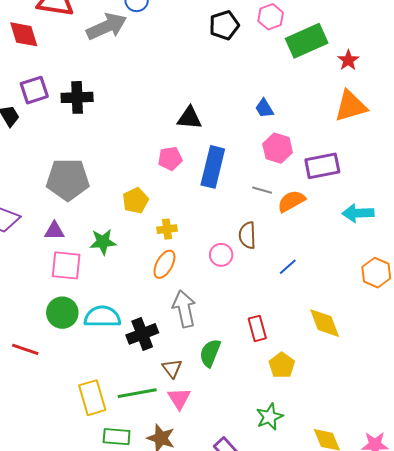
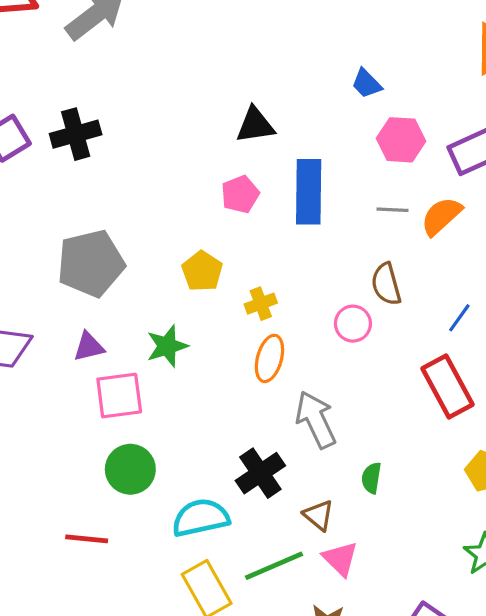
cyan semicircle: (102, 317) -> (201, 518), moved
red rectangle: (257, 328) -> (447, 386), moved, size x1.5
green semicircle: (210, 353) -> (371, 478), size x0.7

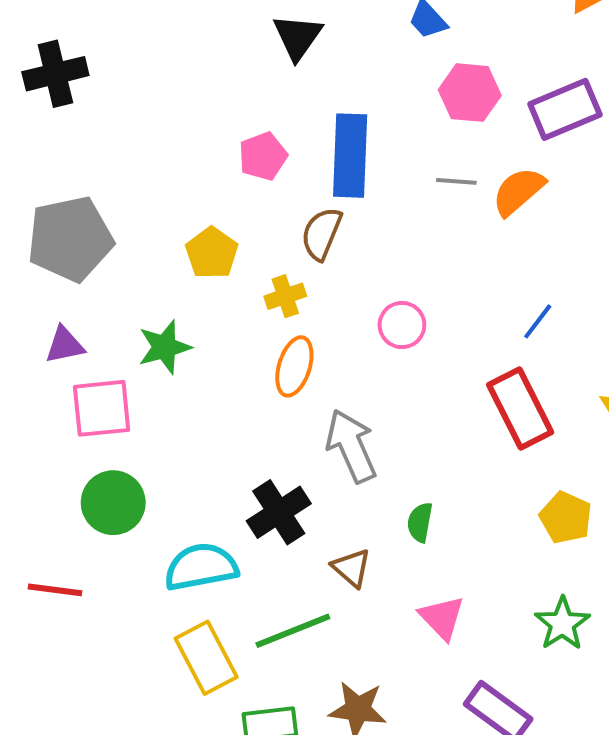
black triangle: (255, 125) -> (298, 37), moved, turned -48
brown semicircle: (386, 284) -> (322, 234), moved, turned 36
pink triangle: (340, 559) -> (442, 618), moved

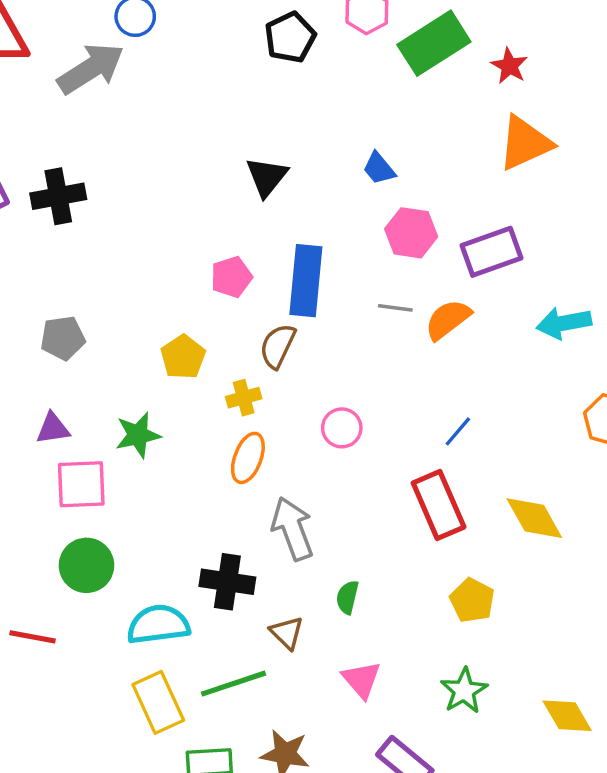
gray pentagon: (70, 239) -> (63, 338), size x0.6
black cross: (279, 512) -> (227, 582), turned 38

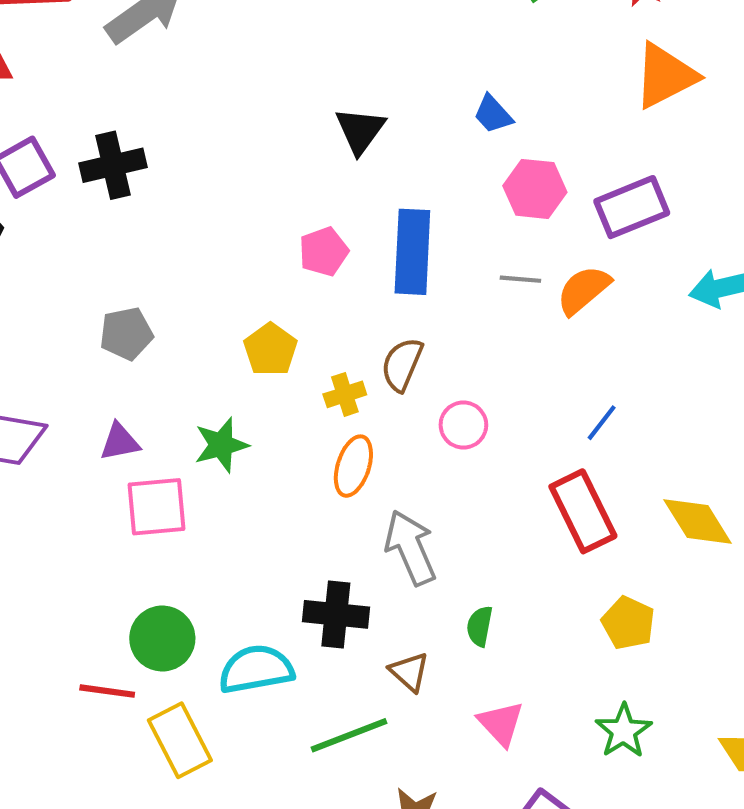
brown semicircle: (278, 346) -> (402, 364), moved
green circle: (86, 565) -> (162, 638), moved
yellow rectangle: (158, 702) -> (180, 740), moved

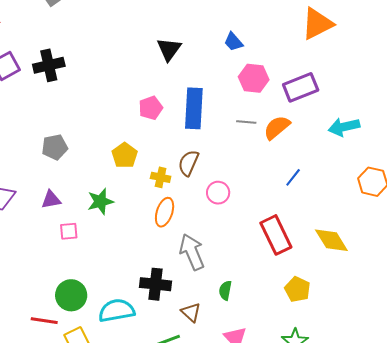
yellow cross: (345, 394) -> (161, 177), turned 30
blue line: (602, 423) -> (293, 177), moved
pink square: (157, 507) -> (69, 231), size x0.6

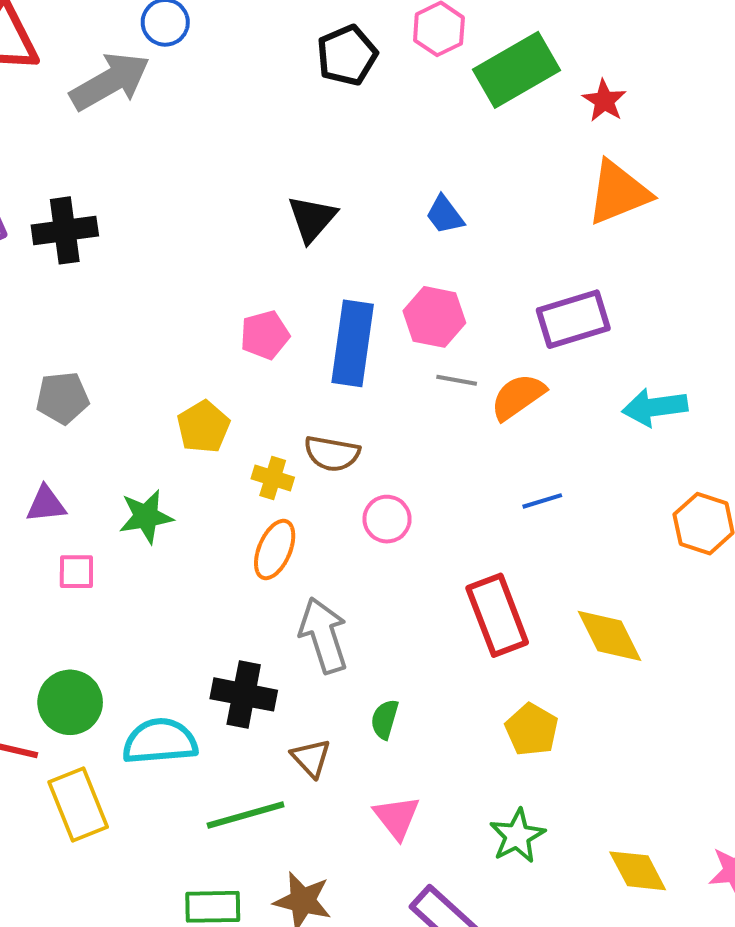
pink hexagon: (254, 78) -> (434, 317), moved
brown semicircle: (188, 163) -> (332, 454), turned -108
blue line: (293, 177) -> (542, 501), turned 30

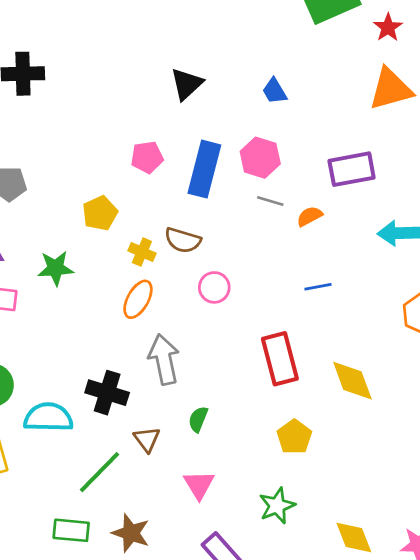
orange semicircle: (518, 397) -> (309, 216), size x0.7
green line: (246, 815) -> (100, 472), turned -36

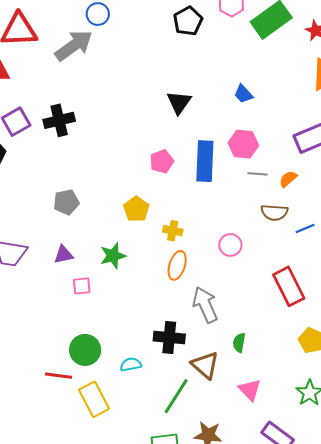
brown semicircle: (183, 240) -> (274, 212), moved
cyan semicircle: (48, 417) -> (131, 364), size x0.6
brown triangle: (147, 439) -> (205, 365), size x1.4

